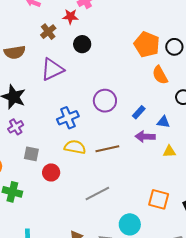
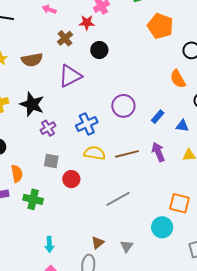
orange pentagon: (147, 45) -> (160, 26), moved
purple cross: (16, 127) -> (48, 128), moved
purple arrow: (145, 137) -> (158, 152), moved, turned 66
cyan circle: (130, 224) -> (162, 227), moved

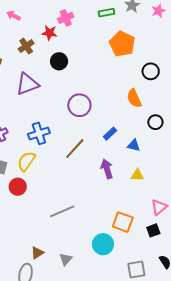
purple circle: (123, 106) -> (79, 105), moved
yellow semicircle: (95, 153) -> (26, 161), moved, turned -70
brown line: (127, 154) -> (75, 149), moved, turned -40

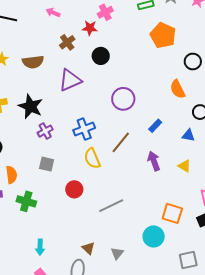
blue triangle: (134, 145) -> (188, 135), moved
yellow semicircle: (26, 161) -> (92, 158), moved, turned -55
yellow triangle: (137, 175) -> (184, 166), turned 32
red circle: (18, 187) -> (74, 189), moved
brown triangle: (37, 253) -> (88, 248), turned -40

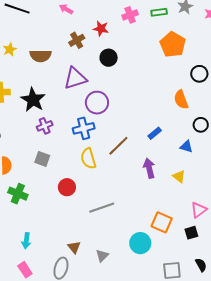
pink cross: (105, 12) -> (130, 15), moved
purple circle: (123, 99) -> (97, 103), moved

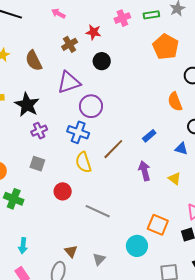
brown semicircle: (41, 56) -> (34, 61), turned 65
blue cross: (84, 128) -> (78, 132), turned 35
gray line: (102, 208) -> (98, 211), turned 45

